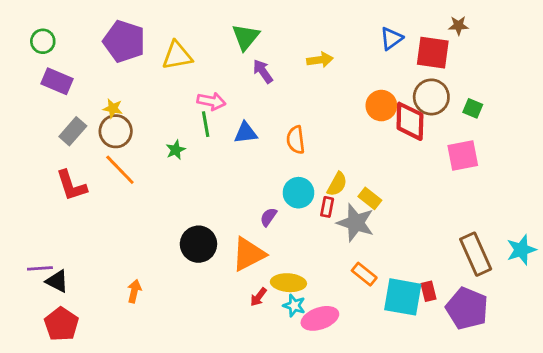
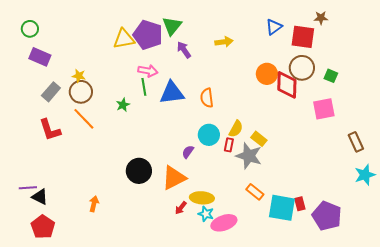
purple pentagon: (124, 41) -> (148, 35), moved
blue triangle: (246, 133) -> (172, 93), size x1.5
brown rectangle: (476, 254) -> (356, 142), moved, size x0.7

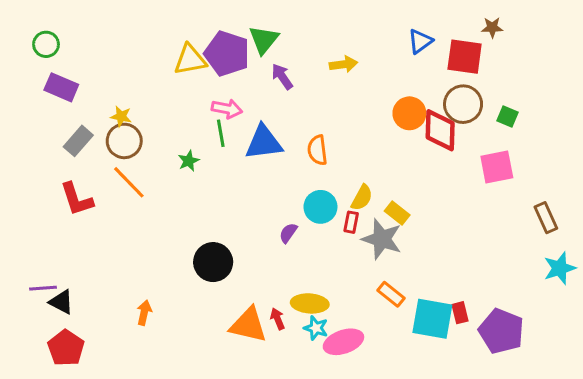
orange triangle: (174, 178) -> (248, 325), moved, turned 40
red arrow: (181, 208) -> (278, 319), turned 120

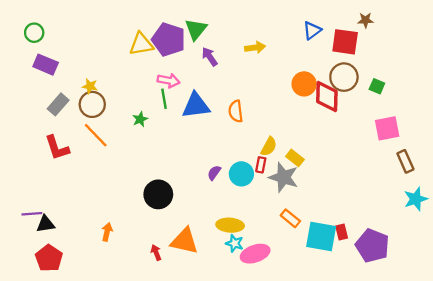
pink square: (497, 167) -> (387, 128), moved
cyan circle: (320, 207) -> (241, 174), moved
black triangle: (61, 302) -> (46, 224), turned -36
red arrow: (278, 319) -> (156, 252), moved

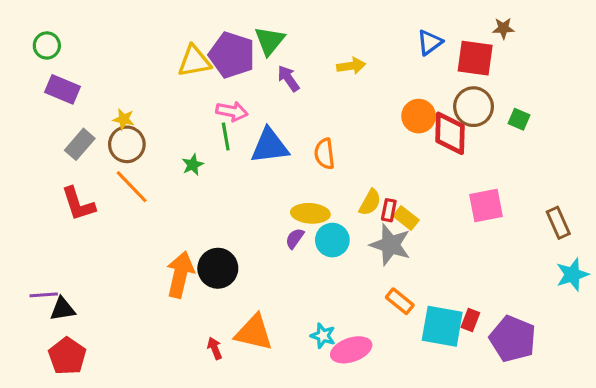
pink square: (387, 128) -> (486, 205), moved
red rectangle: (261, 165) -> (389, 210), moved
yellow ellipse: (230, 225) -> (310, 213), moved
orange arrow: (107, 232) -> (180, 275), moved, size x1.8
red rectangle: (342, 232) -> (470, 320), turned 35

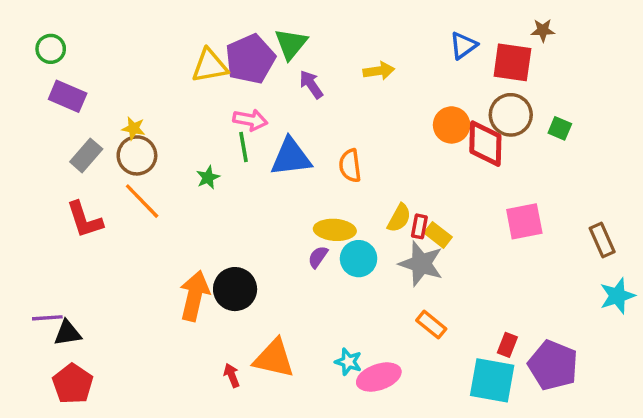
purple pentagon: (232, 55) -> (250, 59), turned 30
cyan square: (442, 326) -> (492, 380), moved

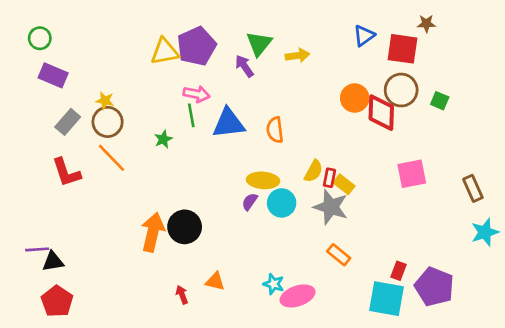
green triangle: (291, 44) -> (259, 44), moved
orange triangle: (274, 358) -> (215, 281), size x0.6

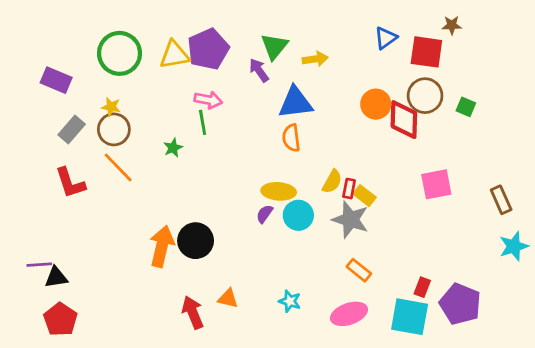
green circle: (40, 38) -> (120, 53), moved, size x1.8
blue triangle: (228, 123) -> (296, 103), moved
red arrow: (182, 295) -> (193, 312), size x1.6
pink ellipse: (298, 296) -> (349, 314), moved

